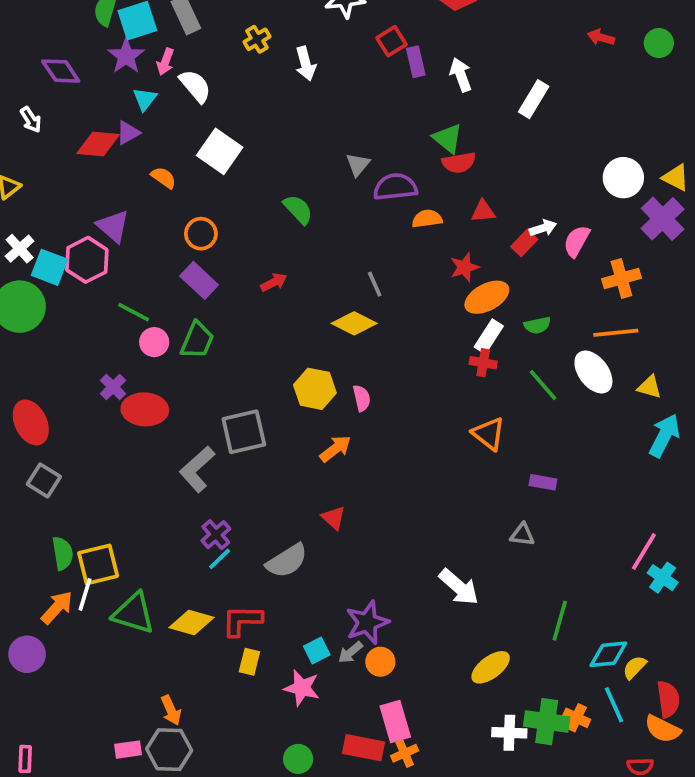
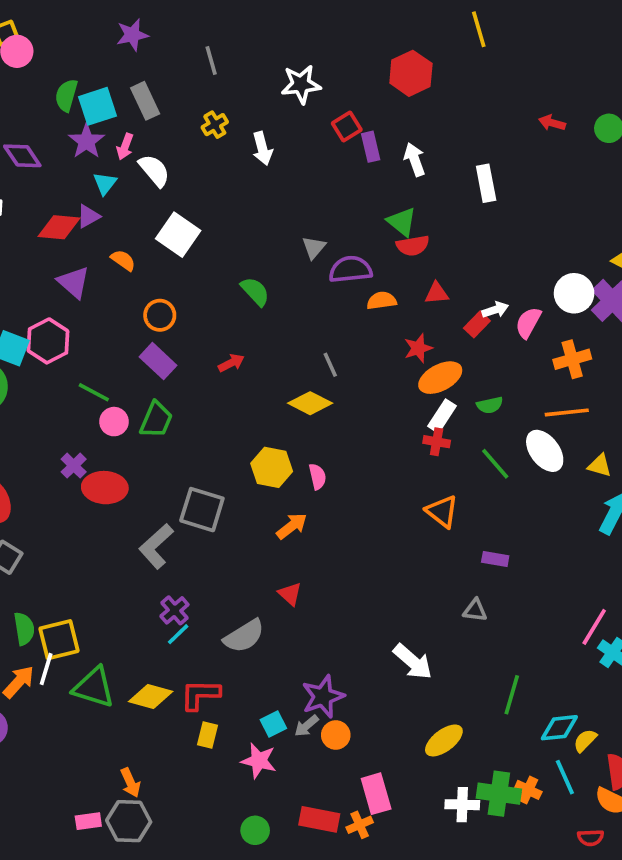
white rectangle: (534, 99) -> (486, 183), turned -42
white circle: (623, 178) -> (574, 293), moved
purple triangle: (113, 226) -> (74, 282), moved
gray square: (244, 432) -> (202, 510), turned 30
pink rectangle: (395, 722) -> (376, 794), moved

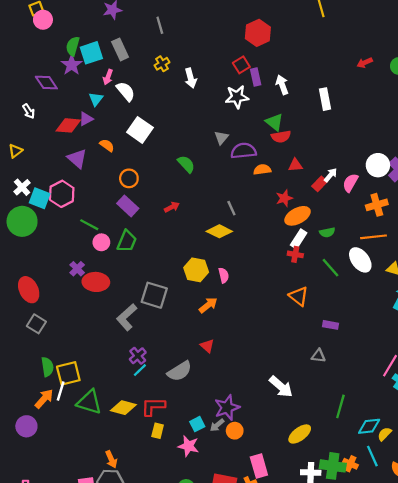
red hexagon: (411, 73) -> (258, 33), moved
white star: (301, 84) -> (237, 97), moved
red arrow: (552, 123) -> (365, 63), turned -40
purple star: (86, 141) -> (72, 65), moved
white arrow: (495, 310) -> (331, 175), turned -32

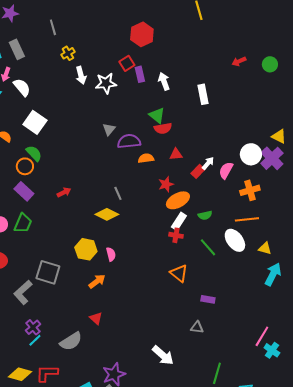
yellow cross: (162, 64) -> (68, 53), moved
white star: (237, 97) -> (106, 83), moved
green semicircle: (186, 164) -> (34, 153), moved

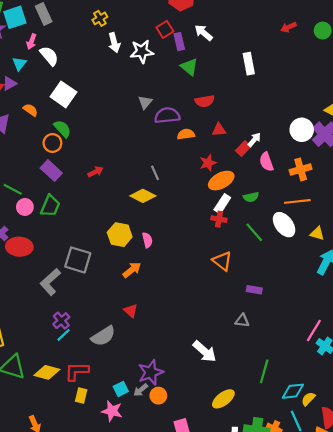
white arrow: (164, 81) -> (204, 33), moved, turned -30
green triangle: (157, 115) -> (189, 67), moved
pink semicircle: (226, 170) -> (266, 162), moved, turned -48

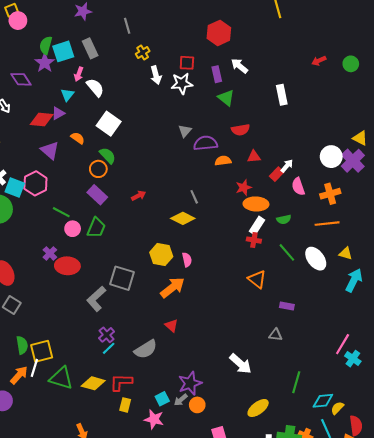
red square: (165, 29) -> (187, 63), moved, turned 35
orange ellipse: (221, 181) -> (256, 204), turned 30
white ellipse: (284, 225) -> (316, 259), moved
orange arrow: (132, 270) -> (173, 287), size x1.4

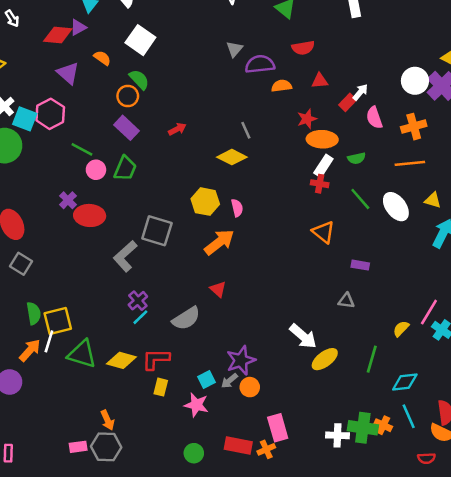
yellow ellipse: (258, 408) -> (325, 359), moved
yellow semicircle: (337, 408) -> (401, 329), moved

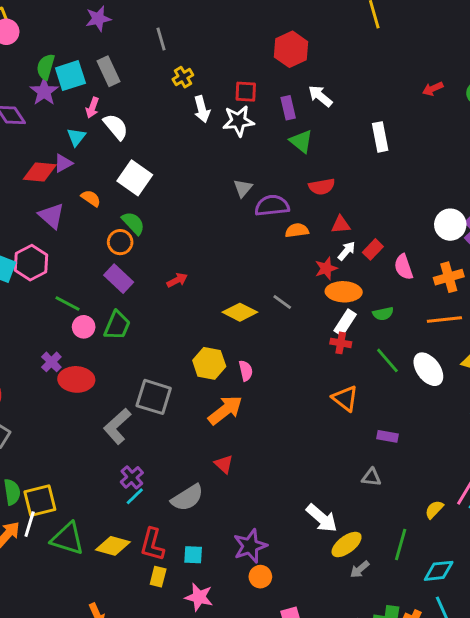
white arrow: (360, 92) -> (347, 251), moved
gray line: (246, 130) -> (282, 302), moved, turned -30
red L-shape: (156, 359) -> (152, 544), turned -76
cyan square: (207, 379) -> (193, 555), moved, turned 30
gray arrow: (229, 381) -> (360, 569), moved

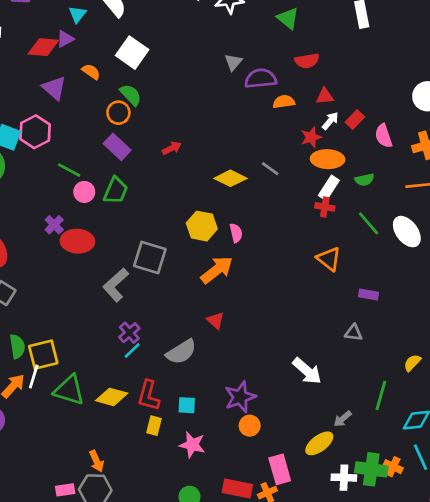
yellow ellipse: (347, 544) -> (319, 443), moved

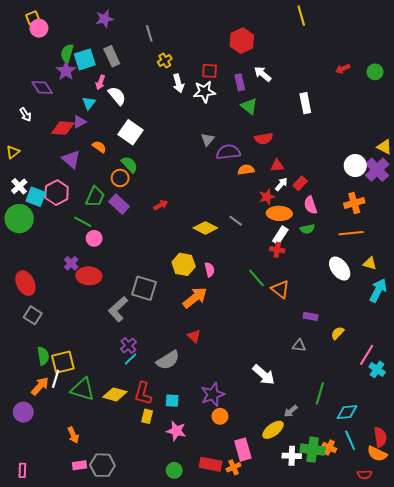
pink semicircle: (384, 136) -> (310, 205), moved
green trapezoid: (116, 191) -> (95, 197), moved
green line: (369, 223) -> (256, 278), moved
yellow semicircle: (412, 363) -> (338, 333), moved
orange arrow: (97, 461) -> (73, 435), moved

